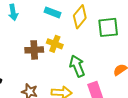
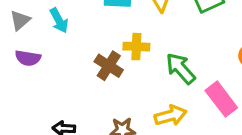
brown cross: (34, 50) -> (109, 66), turned -36

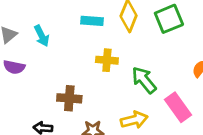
brown cross: (109, 66) -> (69, 98), moved, turned -30

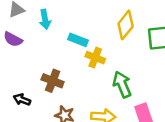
cyan rectangle: (92, 21) -> (78, 40), moved

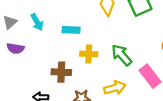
yellow cross: (95, 58) -> (89, 54), moved

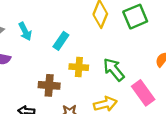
cyan rectangle: (71, 30) -> (61, 41), turned -60

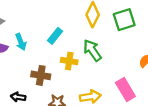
cyan arrow: (25, 31) -> (21, 42), moved
green arrow: (114, 70) -> (92, 50), moved

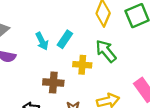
cyan arrow: (21, 42) -> (42, 41), moved

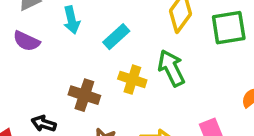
cyan arrow: (42, 41) -> (72, 20), moved

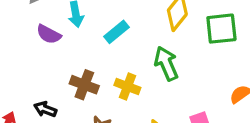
purple semicircle: (26, 41) -> (49, 34), moved
yellow cross: (132, 80) -> (127, 86), moved

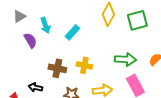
purple semicircle: (49, 34) -> (30, 40), turned -140
green arrow: (166, 64) -> (125, 59), moved, turned 125

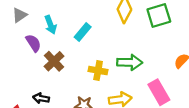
green arrow: (125, 59) -> (130, 62), moved
brown cross: (57, 68) -> (54, 61), moved, turned 36

